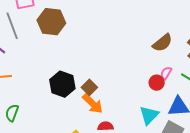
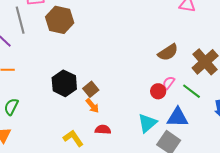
orange arrow: (93, 104) -> (92, 106), size x0.7

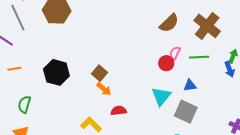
black hexagon: (64, 83) -> (56, 72), moved
green line: (192, 91) -> (199, 57), turned -30
blue triangle: (178, 117) -> (190, 85), size x0.6

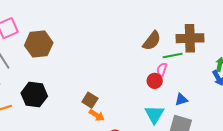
brown cross: (207, 26) -> (190, 38), turned -32
green line: (199, 57) -> (173, 55), moved
black hexagon: (56, 72) -> (34, 95), moved

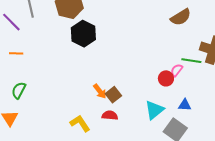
brown semicircle: (152, 41) -> (181, 17), moved
black hexagon: (34, 95) -> (83, 34), moved
brown square: (90, 100) -> (113, 95), moved

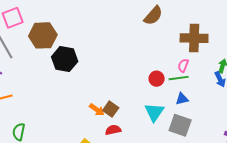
green line: (191, 61) -> (179, 78), moved
pink semicircle: (177, 70) -> (183, 65), moved

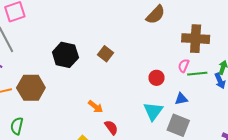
brown hexagon: (43, 35) -> (31, 88), moved
green line: (179, 78) -> (197, 74), moved
brown square: (111, 109) -> (105, 54), moved
red semicircle: (113, 130) -> (111, 127), turned 63

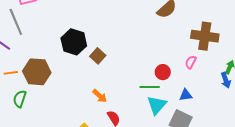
brown square: (105, 54) -> (98, 56), moved
green line: (197, 74) -> (150, 87), moved
green semicircle: (17, 126) -> (20, 99), moved

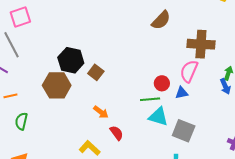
pink semicircle: (191, 62) -> (189, 71), size x1.6
brown hexagon: (37, 72) -> (57, 85), moved
blue triangle: (186, 95) -> (182, 93), moved
cyan triangle: (157, 105) -> (158, 117), turned -50

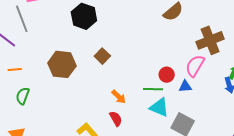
brown cross: (201, 44) -> (210, 40), turned -32
black hexagon: (71, 60) -> (84, 16), moved
orange arrow: (101, 112) -> (119, 97), moved

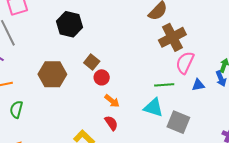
brown cross: (210, 40) -> (172, 37), moved
red circle: (167, 75) -> (102, 77), moved
blue triangle: (185, 86) -> (198, 85), moved
green line: (153, 89) -> (164, 85), moved

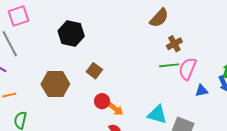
brown cross: (172, 37) -> (174, 44), size x0.6
red circle: (102, 77) -> (102, 101), moved
green line: (164, 85) -> (169, 65), moved

